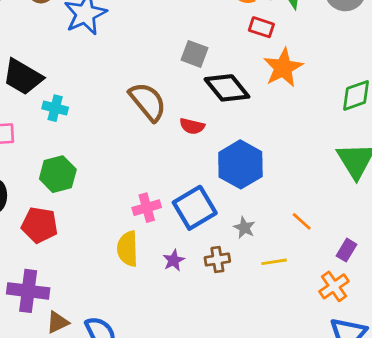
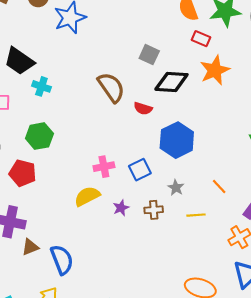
black diamond: (227, 88) -> (171, 82), turned -52
blue square: (195, 208) -> (140, 170), size x0.7
yellow semicircle: (128, 249) -> (87, 196), turned 60

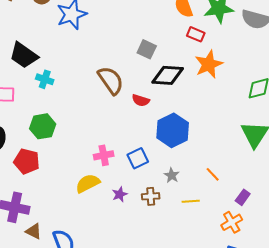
brown triangle: (30, 247) -> (34, 231), turned 48

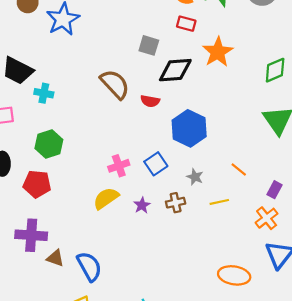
red rectangle: (196, 34) -> (186, 24), moved

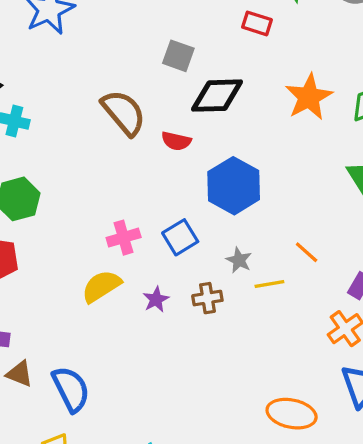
red rectangle: (186, 24) -> (257, 23), moved
orange star: (218, 52) -> (309, 97), moved
yellow line: (219, 202) -> (269, 284), moved

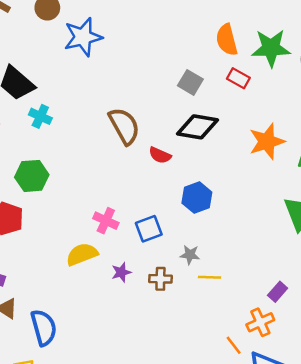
gray square: (178, 56) -> (190, 82), moved
blue hexagon: (234, 186) -> (197, 198), size x0.7
pink cross: (124, 238) -> (106, 221), turned 30
orange line: (307, 252) -> (234, 345), moved
gray star: (239, 260) -> (190, 255), turned -30

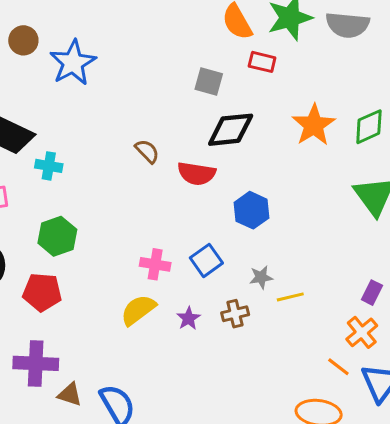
brown semicircle: (124, 126) -> (147, 151), size x0.6
red semicircle: (160, 155) -> (197, 174), size x1.4

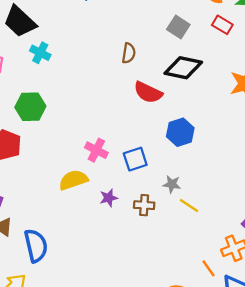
brown semicircle: (147, 151) -> (129, 53), moved, turned 36
yellow line: (290, 297) -> (189, 205), turned 30

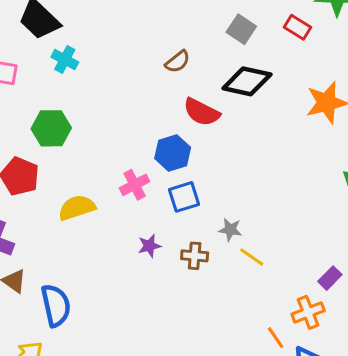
brown semicircle: (129, 53) -> (178, 62), turned 42
blue hexagon: (180, 132) -> (173, 153), moved
pink cross: (96, 150) -> (135, 185), turned 35
yellow semicircle: (73, 180) -> (77, 208), moved

